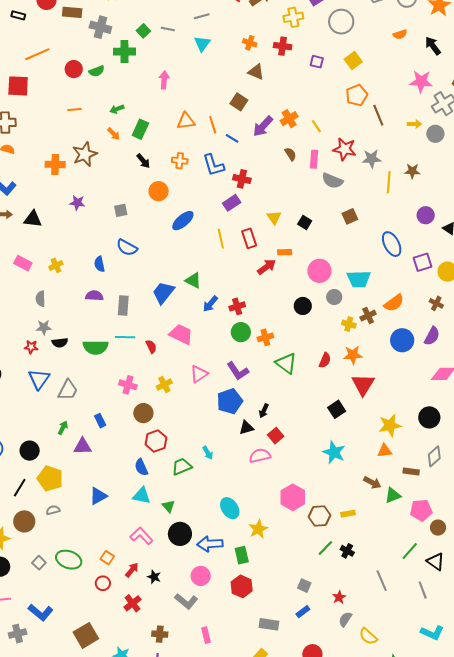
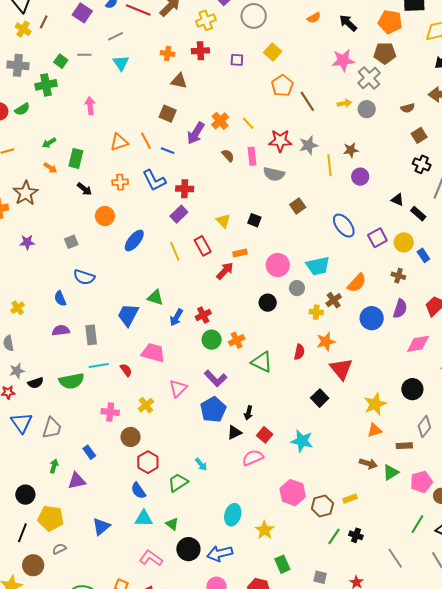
purple circle: (426, 215) -> (360, 177), moved
cyan star: (334, 452) -> (302, 441), moved
cyan ellipse: (230, 508) -> (233, 515), turned 60
green rectangle: (242, 555) -> (282, 564), moved

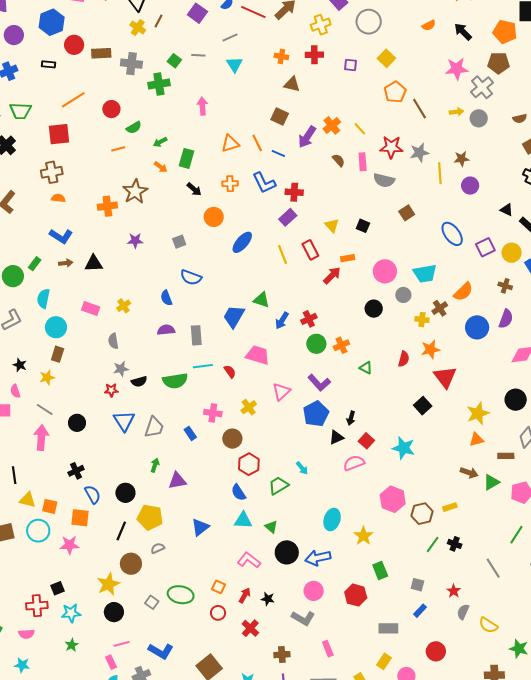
green semicircle: (22, 109) -> (134, 128), moved
green triangle: (262, 362) -> (366, 368), size x0.6
blue rectangle: (89, 452) -> (190, 433), moved

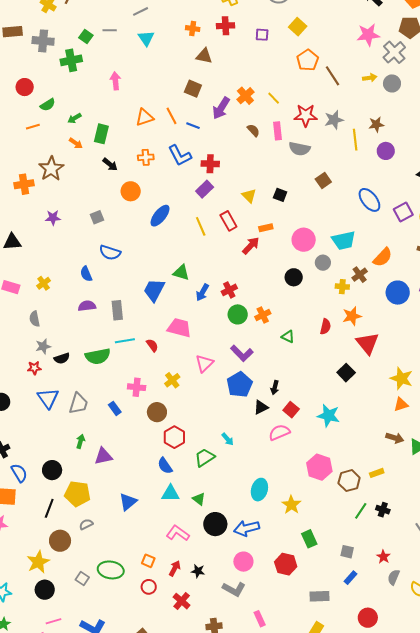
yellow star: (478, 413) -> (401, 378), turned -30

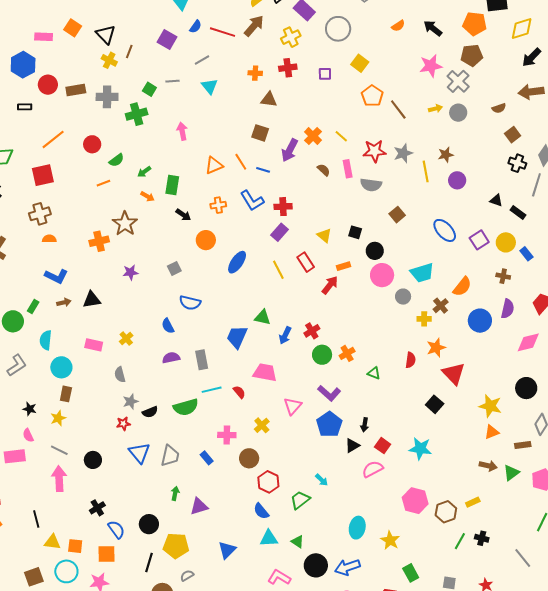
black circle: (294, 277) -> (375, 251), moved

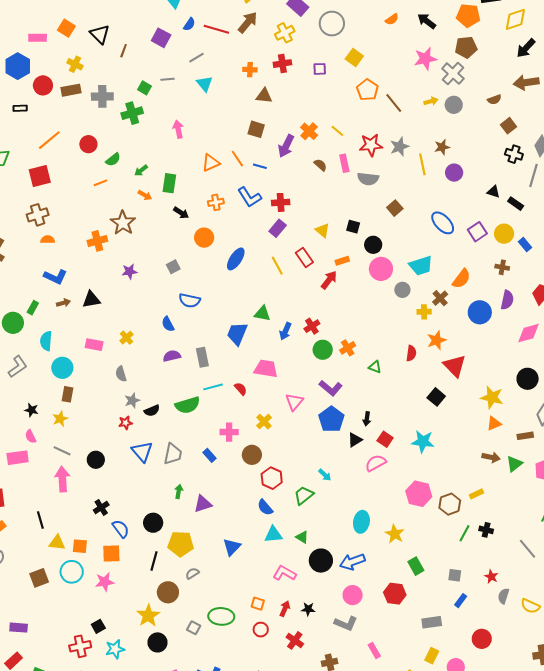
yellow cross: (109, 60) -> (75, 64), moved

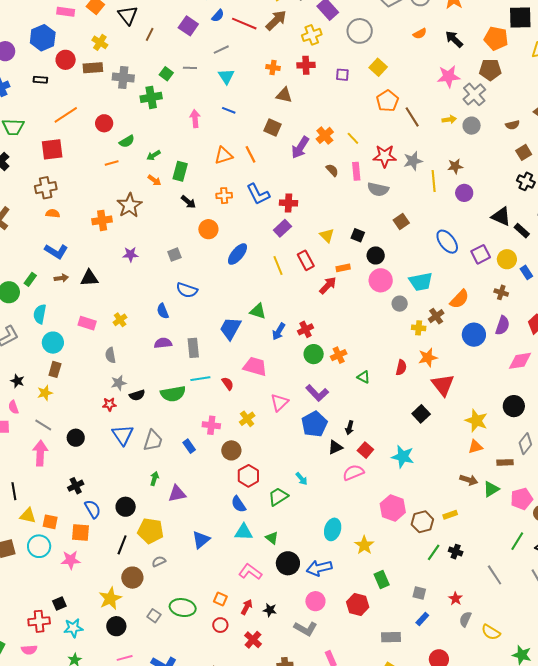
blue line: (260, 166) -> (229, 110), moved
black triangle: (493, 192) -> (501, 216), size x1.5

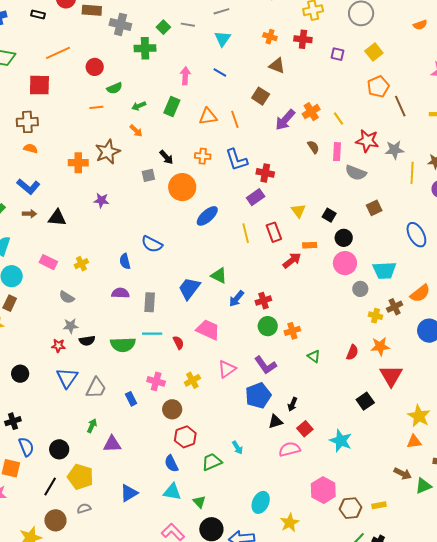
green rectangle: (180, 171) -> (172, 106), moved
orange circle: (208, 229) -> (182, 187), size x1.4
gray square: (174, 255) -> (148, 175), moved
gray semicircle: (110, 355) -> (67, 297), turned -56

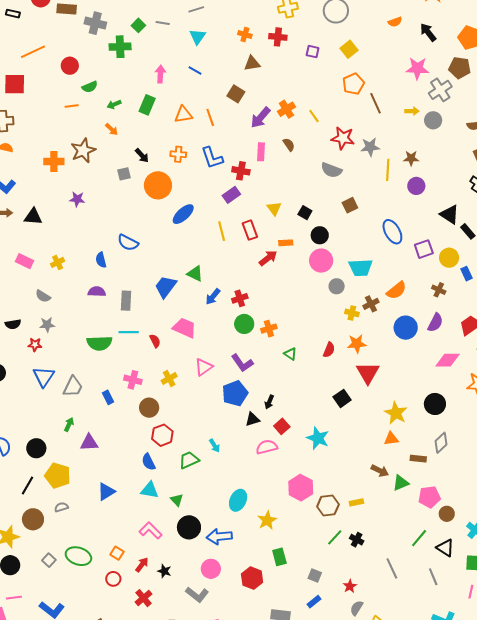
brown triangle: (277, 66) -> (252, 63), turned -30
pink rectangle: (337, 152) -> (261, 152), moved
black semicircle: (87, 341) -> (13, 324), moved

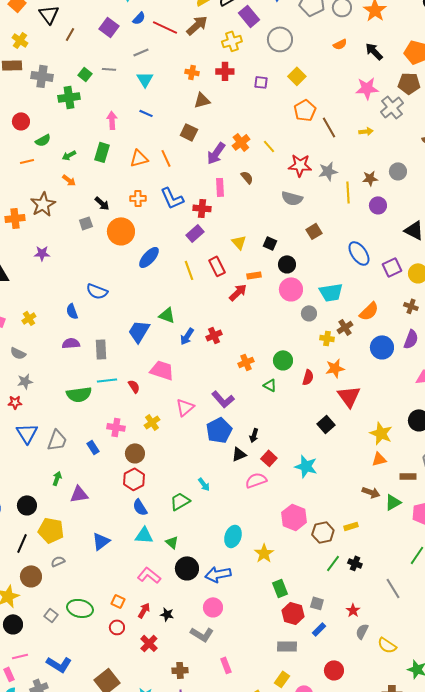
gray circle: (433, 120) -> (398, 171), moved
green circle: (244, 324) -> (283, 360), moved
red hexagon: (162, 435) -> (134, 479), moved
red hexagon: (252, 578) -> (293, 613), moved

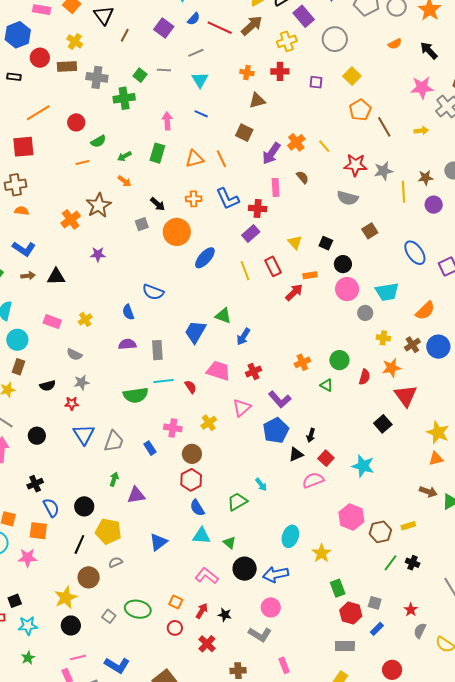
orange cross: (15, 218) -> (71, 219), turned -30
brown cross: (345, 327) -> (412, 345), moved
red cross: (214, 335) -> (254, 372), moved

